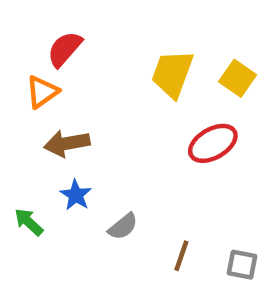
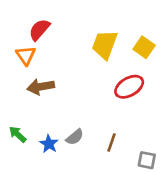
orange triangle: (42, 92) -> (26, 55), turned -30
blue star: (76, 195) -> (49, 144), moved
brown line: (181, 256) -> (111, 142), moved

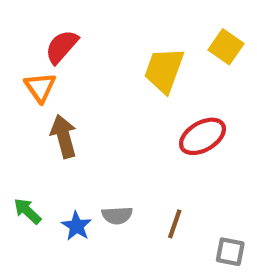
yellow square: (144, 47) -> (226, 47), moved
brown arrow: (41, 87) -> (64, 136), turned 85
gray semicircle: (75, 137) -> (117, 215), turned 36

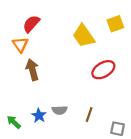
yellow square: (226, 47) -> (115, 24), turned 35
yellow trapezoid: (164, 70) -> (84, 36), turned -55
green arrow: (27, 211) -> (14, 122), moved

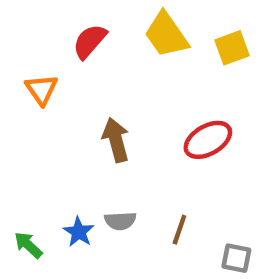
red semicircle: (31, 24) -> (90, 41), moved
yellow trapezoid: (84, 36) -> (166, 35), moved
brown arrow: (32, 70) -> (116, 140), moved

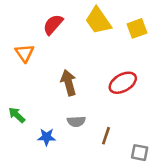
gray semicircle: (120, 221) -> (76, 121), moved
blue star: (79, 232) -> (47, 137), turned -30
green arrow: (28, 245) -> (17, 115), moved

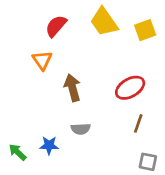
orange triangle: (25, 53) -> (42, 60), moved
green arrow: (17, 115) -> (18, 152), moved
brown line: (106, 136) -> (138, 123), moved

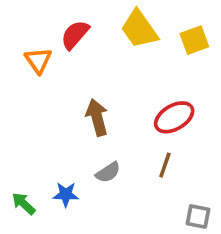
orange triangle: (42, 60) -> (38, 60), moved
brown line: (138, 123) -> (165, 165), moved
gray semicircle: (81, 129) -> (108, 172), turned -30

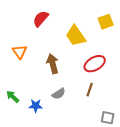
yellow trapezoid: (139, 29) -> (76, 36), moved
orange triangle: (38, 60) -> (20, 52), moved
green arrow: (24, 204) -> (13, 97), moved

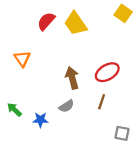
yellow square: (106, 22) -> (123, 13), moved, turned -35
yellow trapezoid: (76, 36) -> (76, 23), moved
brown arrow: (53, 64) -> (72, 78), moved

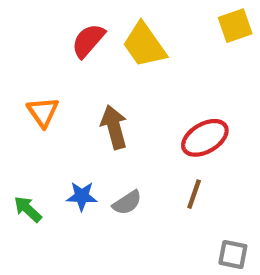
yellow square: (123, 13) -> (235, 26), turned 36
brown arrow: (72, 78) -> (114, 127), moved
blue star: (40, 120) -> (82, 196), moved

